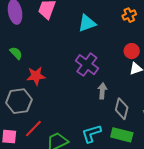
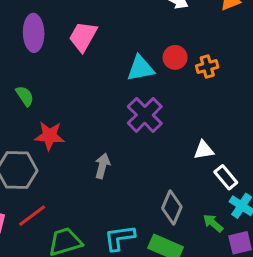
red circle: (132, 51) -> (175, 57), moved
purple cross: (87, 65) -> (145, 115), moved
gray arrow: (102, 91) -> (102, 166), moved

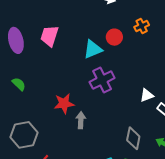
orange cross: (207, 66) -> (142, 26), moved
purple cross: (145, 115) -> (102, 80), turned 30
red star: (49, 136) -> (64, 104), moved

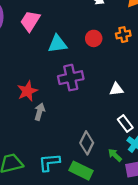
cyan triangle: (93, 49) -> (57, 44), moved
white triangle: (147, 95) -> (116, 89), moved
red star: (64, 104) -> (27, 91), turned -30

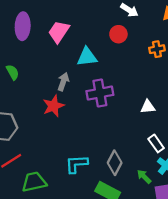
red circle: (94, 38) -> (118, 34), moved
gray arrow: (40, 112) -> (63, 82), moved
cyan L-shape: (49, 162) -> (76, 164), moved

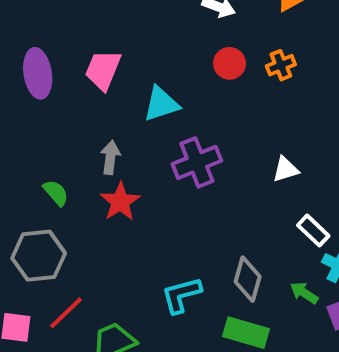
red circle: (118, 34) -> (230, 63), moved
green semicircle: (13, 72) -> (56, 193), moved
gray arrow: (63, 82) -> (110, 157), moved

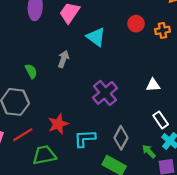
cyan triangle: (161, 104) -> (96, 37), turned 42
purple cross: (197, 162) -> (105, 93), moved, turned -30
red star: (120, 202) -> (58, 124), moved

